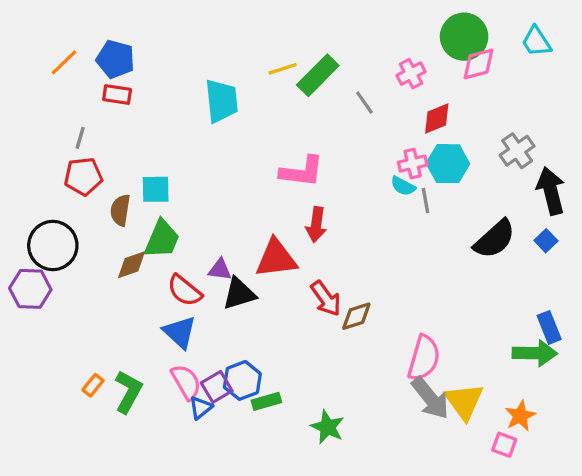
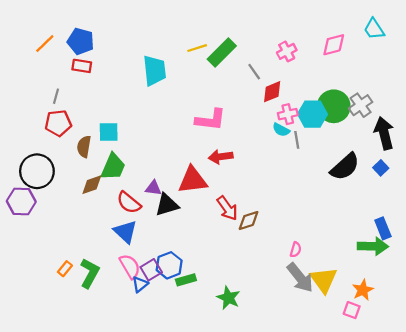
green circle: (464, 37) -> (334, 106), moved
red diamond: (437, 119) -> (272, 92), moved
red arrow: (316, 225) -> (221, 157), turned 75
pink semicircle: (424, 358) -> (296, 250), size x0.5

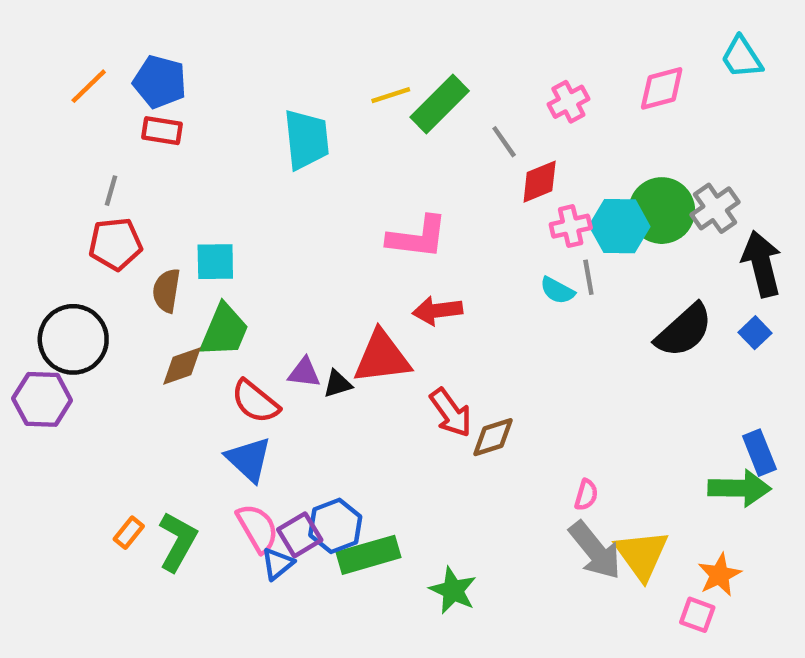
cyan semicircle: (281, 130) -> (557, 291), moved
black triangle: (167, 205) -> (337, 384), moved, size x0.6
green rectangle: (186, 280) -> (369, 555), size x1.5

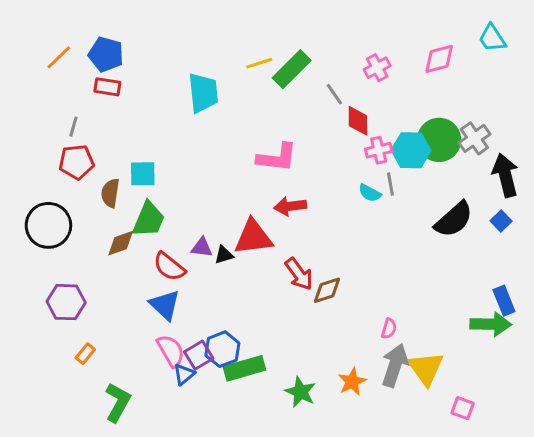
red diamond: (540, 182) -> (358, 121), turned -68
purple hexagon: (42, 399) -> (66, 302), moved
green L-shape: (178, 541) -> (118, 402), moved
gray arrow: (595, 550) -> (395, 365), turned -123
orange star: (719, 575) -> (352, 382), moved

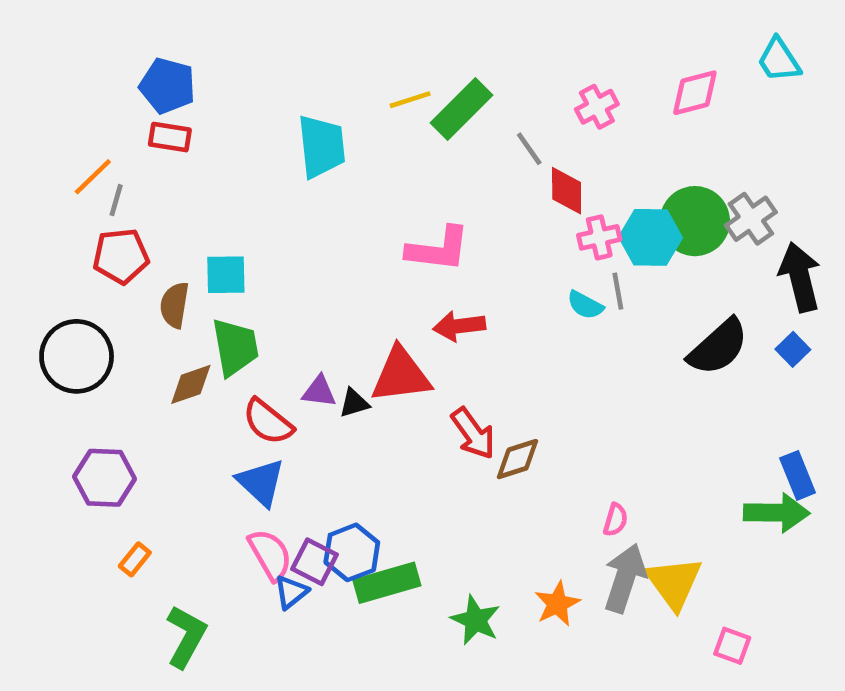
orange line: (59, 57) -> (93, 177), moved
green trapezoid: (149, 219) -> (235, 347), turned -33
purple square: (199, 355) -> (315, 562), turned -32

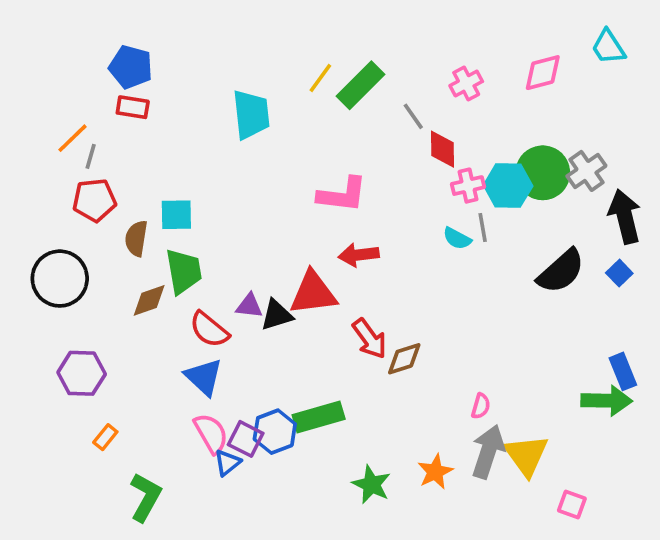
yellow line: (410, 100) -> (320, 78), turned -36
black triangle: (354, 403) -> (277, 315), size x1.4
green rectangle: (387, 583) -> (319, 417), moved

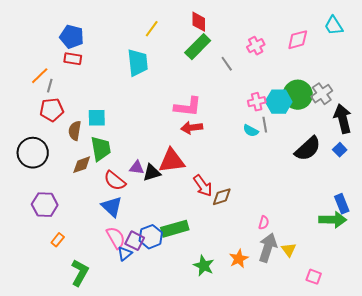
yellow line: (320, 78) -> (152, 29), moved
red diamond: (442, 149) -> (199, 22), moved
red arrow: (359, 255) -> (192, 128), moved
yellow triangle: (526, 455) -> (289, 250), size x0.6

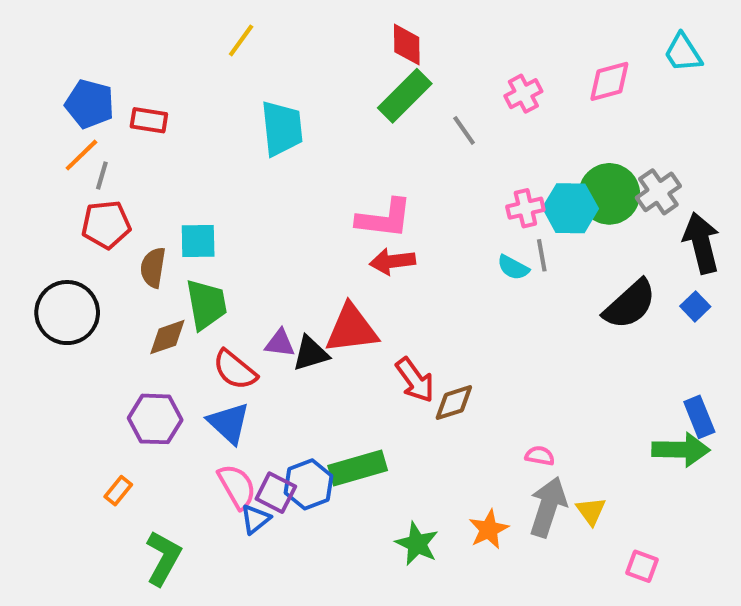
yellow line: (152, 29) -> (241, 40), moved
blue pentagon: (72, 37) -> (90, 104), moved
purple hexagon: (45, 205) -> (155, 419), moved
pink semicircle: (264, 223) -> (540, 456), turned -96

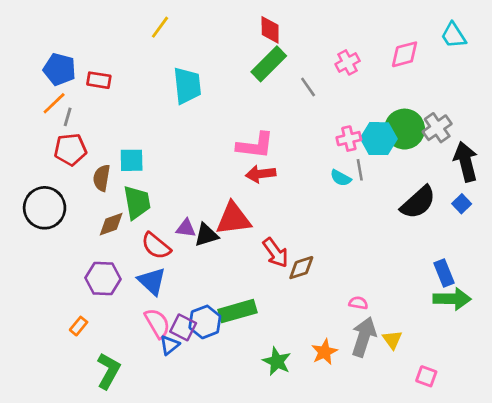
blue rectangle: (699, 417) -> (444, 273), moved

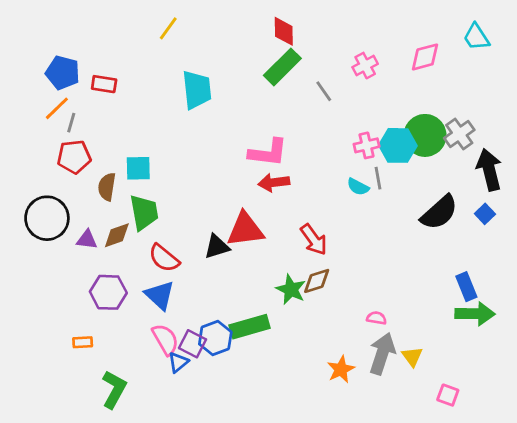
purple triangle: (186, 228) -> (87, 240), moved
red arrow: (276, 253) -> (314, 240), moved
orange rectangle: (79, 326) -> (83, 342), turned 48
green star: (277, 361) -> (291, 289), moved

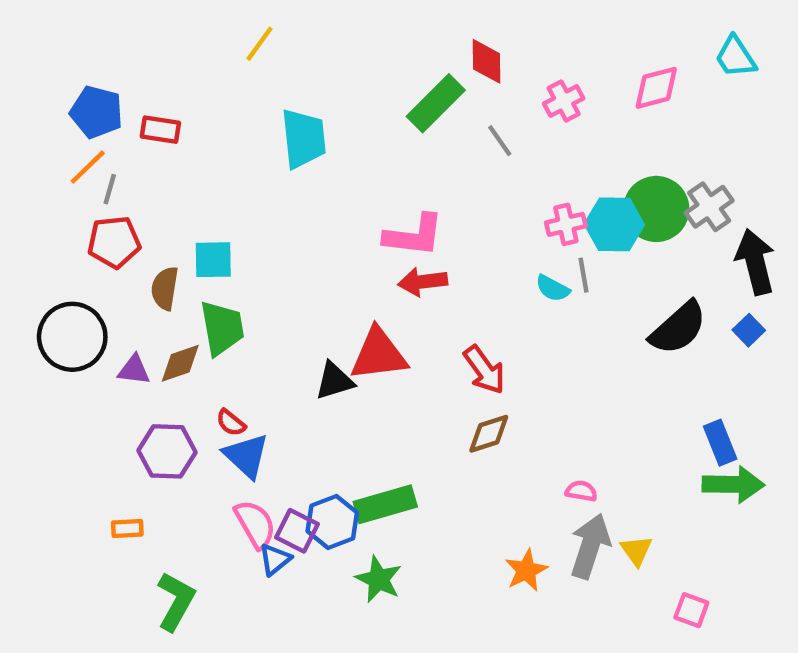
red diamond: (284, 31) -> (487, 61), moved
red semicircle: (164, 258) -> (231, 423), moved, size x0.6
green star: (291, 289) -> (379, 579), moved

